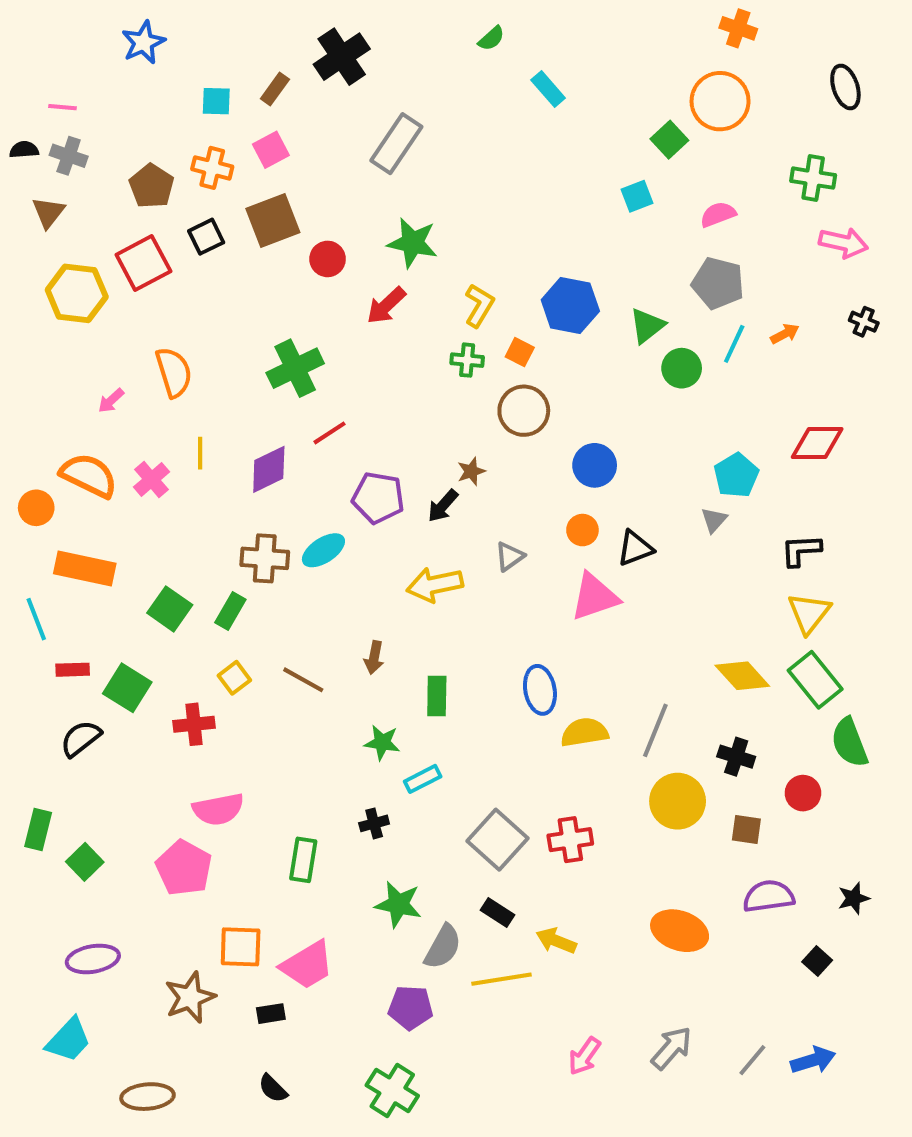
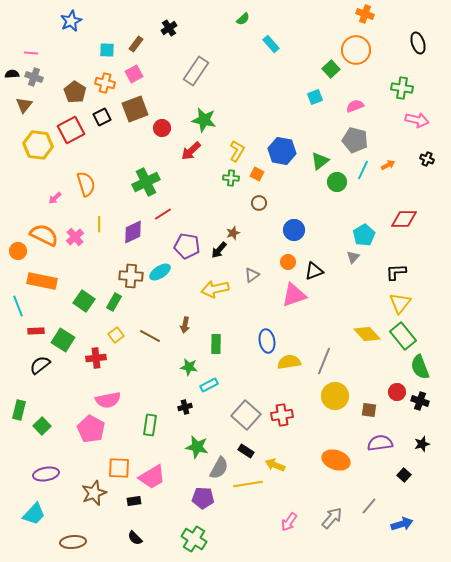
black cross: (342, 57) -> (169, 28), size x0.6
brown circle: (524, 411) -> (259, 203), size x0.6
black cross: (736, 757) -> (420, 401), moved
gray line: (752, 1060) -> (369, 506), moved

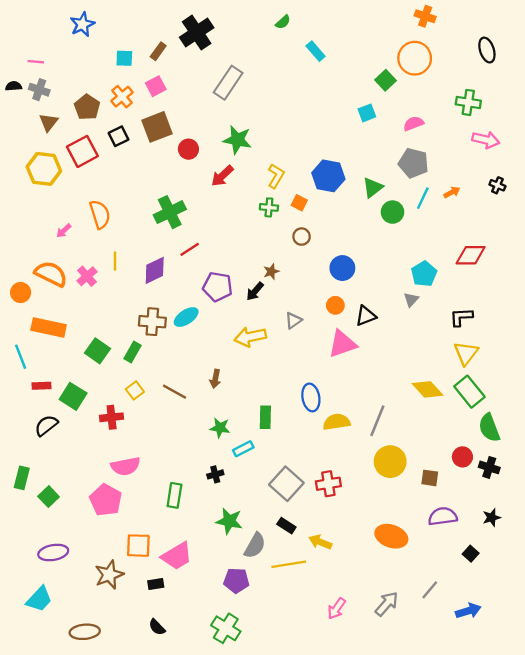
black cross: (169, 28) -> (197, 33), size x1.8
orange cross: (105, 83) -> (122, 97), turned 36
brown triangle: (24, 105) -> (49, 122), moved
green rectangle: (216, 344) -> (265, 417), moved

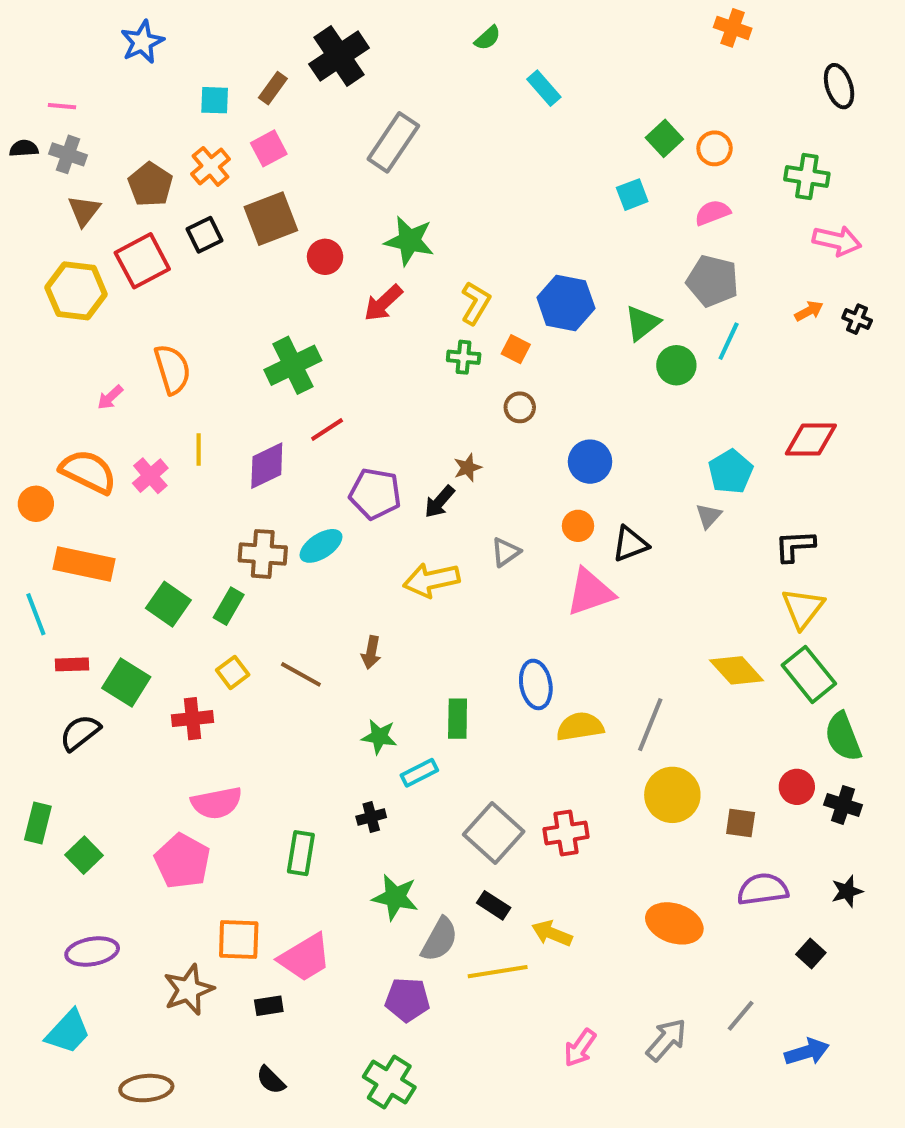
orange circle: (415, 58) -> (715, 148), moved, size x0.6
orange arrow: (452, 192) -> (809, 311), moved

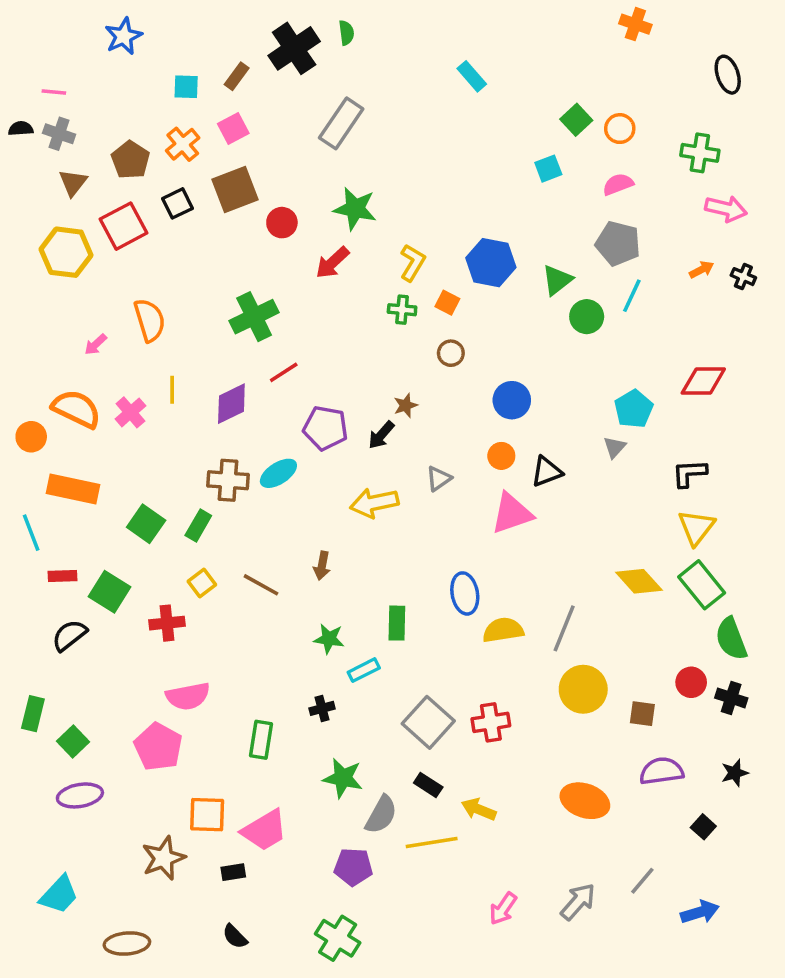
green semicircle: (488, 38) -> (346, 33), moved, turned -55
purple ellipse: (92, 952) -> (80, 795), moved

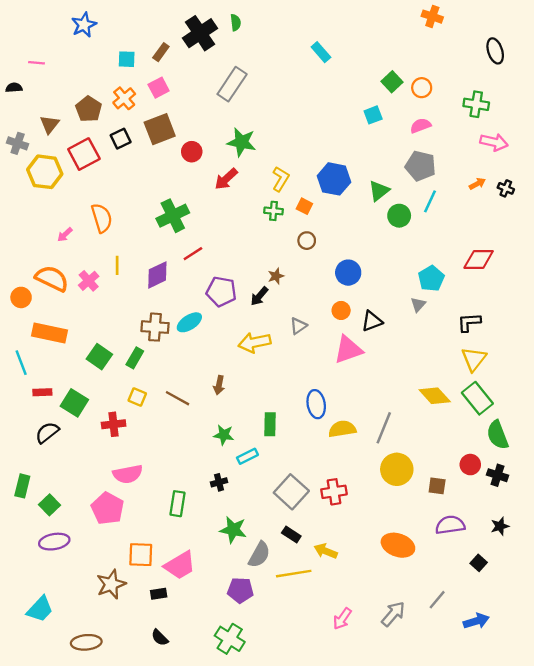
gray cross: (59, 134) -> (18, 143), moved
yellow square: (202, 583) -> (137, 397), turned -30

